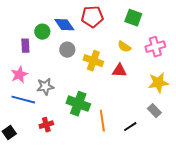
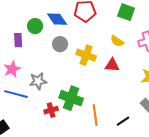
red cross: (46, 125) -> (51, 110), moved

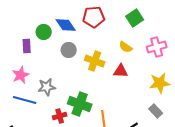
green square: (126, 12) -> (135, 18), turned 36

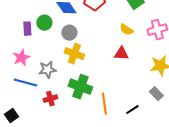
green circle: (44, 32) -> (44, 23), moved
yellow cross: (95, 61) -> (74, 54), moved
red cross: (60, 116) -> (50, 99), moved

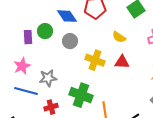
yellow semicircle: (126, 30) -> (119, 37), moved
yellow cross: (74, 54) -> (95, 60), moved

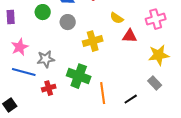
purple rectangle: (28, 37) -> (11, 17), moved
yellow cross: (95, 60) -> (93, 41), turned -36
red triangle: (122, 62) -> (130, 36), moved

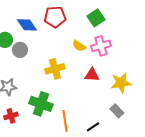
pink cross: (156, 19) -> (101, 46), moved
gray circle: (68, 22) -> (20, 50), moved
red triangle: (130, 36) -> (92, 75), moved

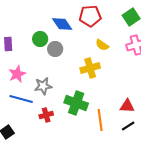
yellow semicircle: (79, 46) -> (102, 45), moved
red triangle: (92, 75) -> (127, 106), moved

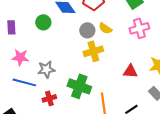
gray circle: (55, 49) -> (87, 30), moved
pink star: (17, 74) -> (20, 57), turned 30
red triangle: (127, 106) -> (130, 71), moved

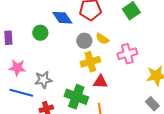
pink cross: (139, 28) -> (127, 54), moved
red triangle: (130, 71) -> (100, 82), moved

